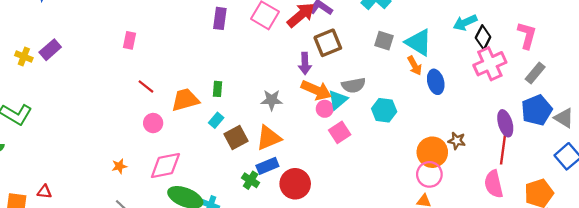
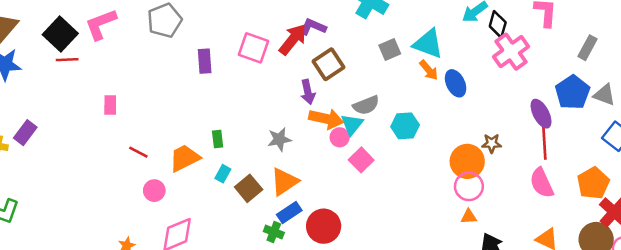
gray square: (384, 41) -> (390, 49), turned -30
gray rectangle: (535, 73) -> (587, 48), moved

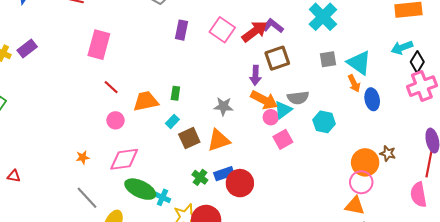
pink rectangle: (110, 105) -> (99, 45), size x1.8
blue rectangle: (289, 213) -> (224, 174), moved
orange triangle: (469, 217) -> (355, 206), size x1.5

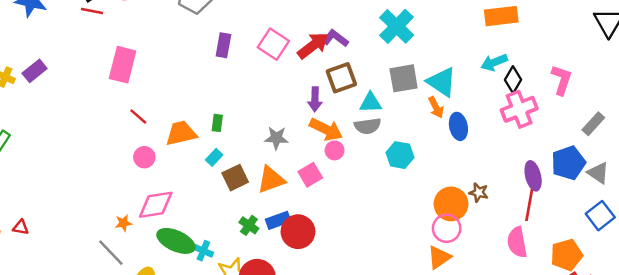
gray square: (328, 59) -> (404, 78), size x1.4
cyan triangle: (283, 110) -> (371, 103), moved, turned 36
pink square: (283, 139) -> (310, 175), moved
orange star: (83, 157) -> (123, 223), moved
orange triangle: (355, 206) -> (439, 257), turned -45

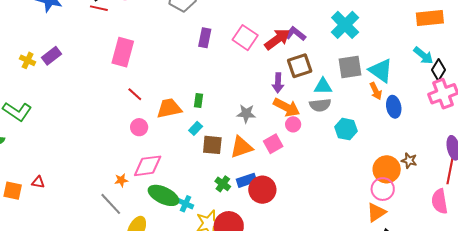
cyan arrow: (494, 62) -> (423, 55), turned -120
brown square: (235, 178) -> (212, 145), turned 30

